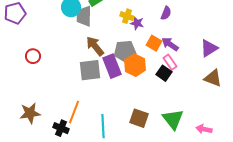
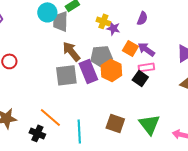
pink rectangle: (170, 62) -> (146, 67), turned -63
orange line: (74, 112) -> (50, 117), turned -70

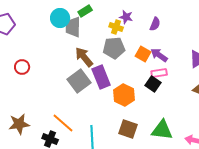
purple star: (113, 28) -> (126, 17), moved
gray pentagon: (101, 56) -> (114, 48), moved
orange hexagon: (111, 70) -> (124, 95), moved
gray square: (66, 75) -> (79, 81), turned -30
green triangle: (149, 124) -> (162, 130), turned -45

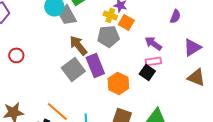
purple semicircle: (155, 24) -> (175, 16), moved
gray trapezoid: (73, 27) -> (67, 15), turned -30
orange square: (143, 54) -> (126, 22), moved

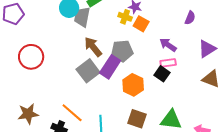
gray trapezoid: (67, 15) -> (82, 17), turned 40
gray pentagon: (108, 36) -> (122, 51), moved
red circle: (16, 55) -> (31, 57), size x1.6
purple rectangle: (95, 65) -> (110, 67), turned 55

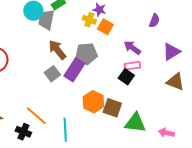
gray square: (88, 71) -> (52, 74), size x0.7
orange hexagon: (133, 85) -> (93, 102), moved
brown square: (137, 119) -> (112, 108), moved

